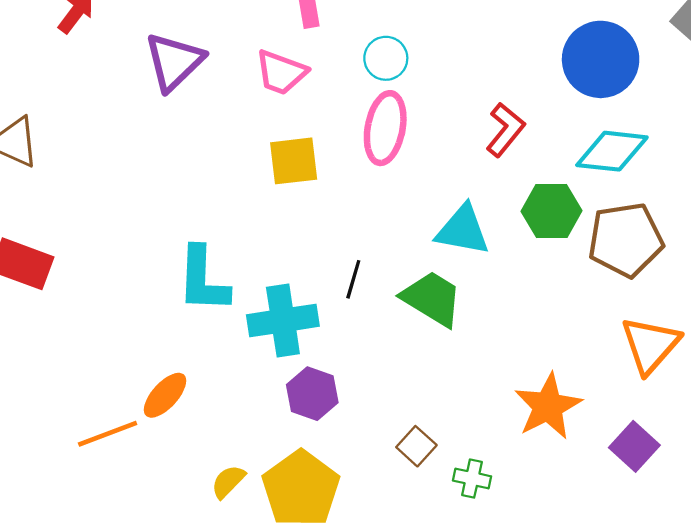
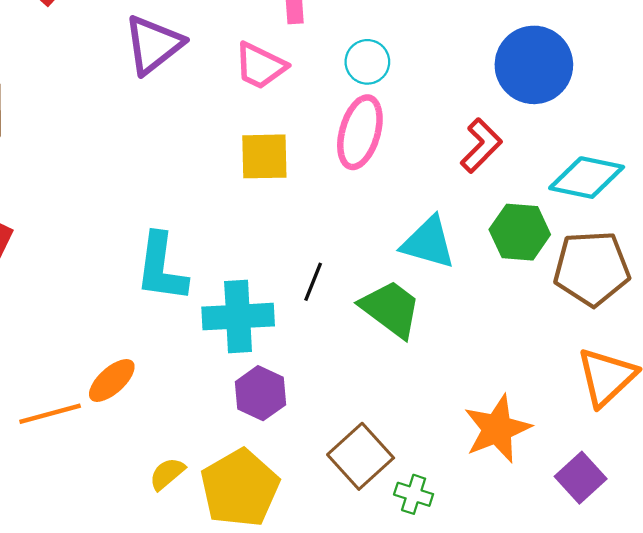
blue circle: (601, 59) -> (534, 65), moved
brown square: (416, 446) -> (361, 456), size x1.6

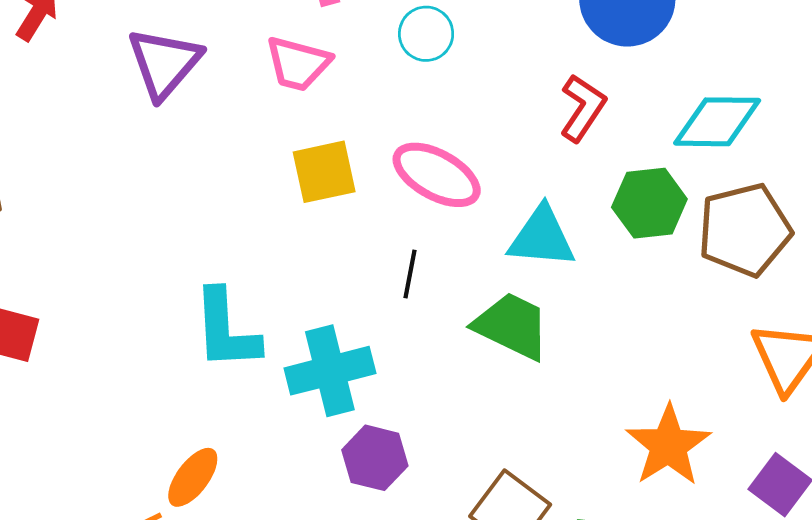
pink ellipse: (360, 132) -> (437, 175), moved, turned -66
black line: (313, 282) -> (410, 274), moved

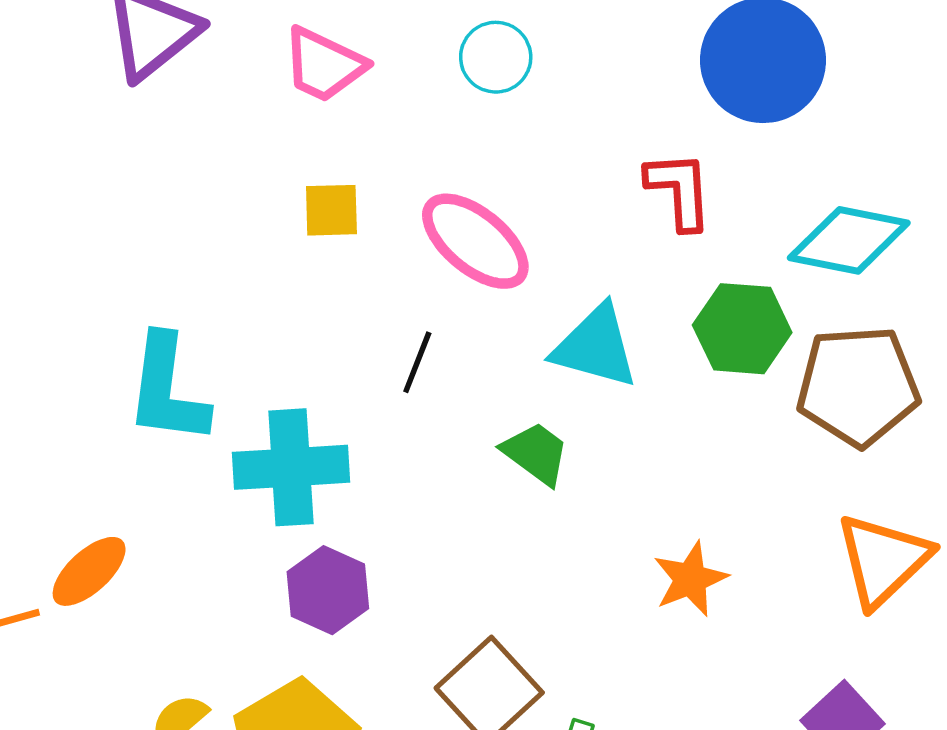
red L-shape: (583, 108) -> (679, 190), turned -48
yellow square: (324, 172) -> (331, 210), size x0.7
green trapezoid: (512, 326) -> (536, 453), size x0.7
orange star: (668, 445) -> (690, 579), moved, size x0.7

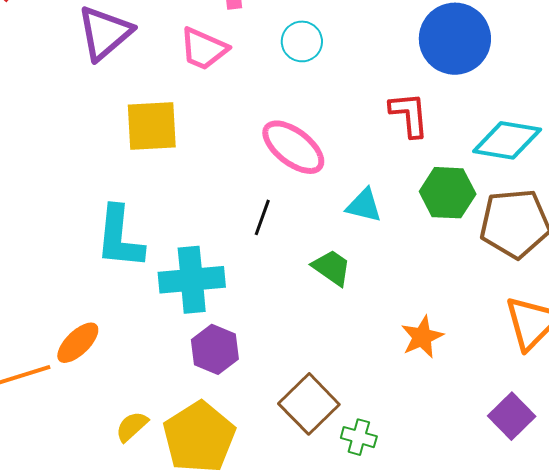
yellow square: (331, 210) -> (152, 126), moved, size x1.6
cyan triangle: (595, 347) -> (364, 205), size x0.7

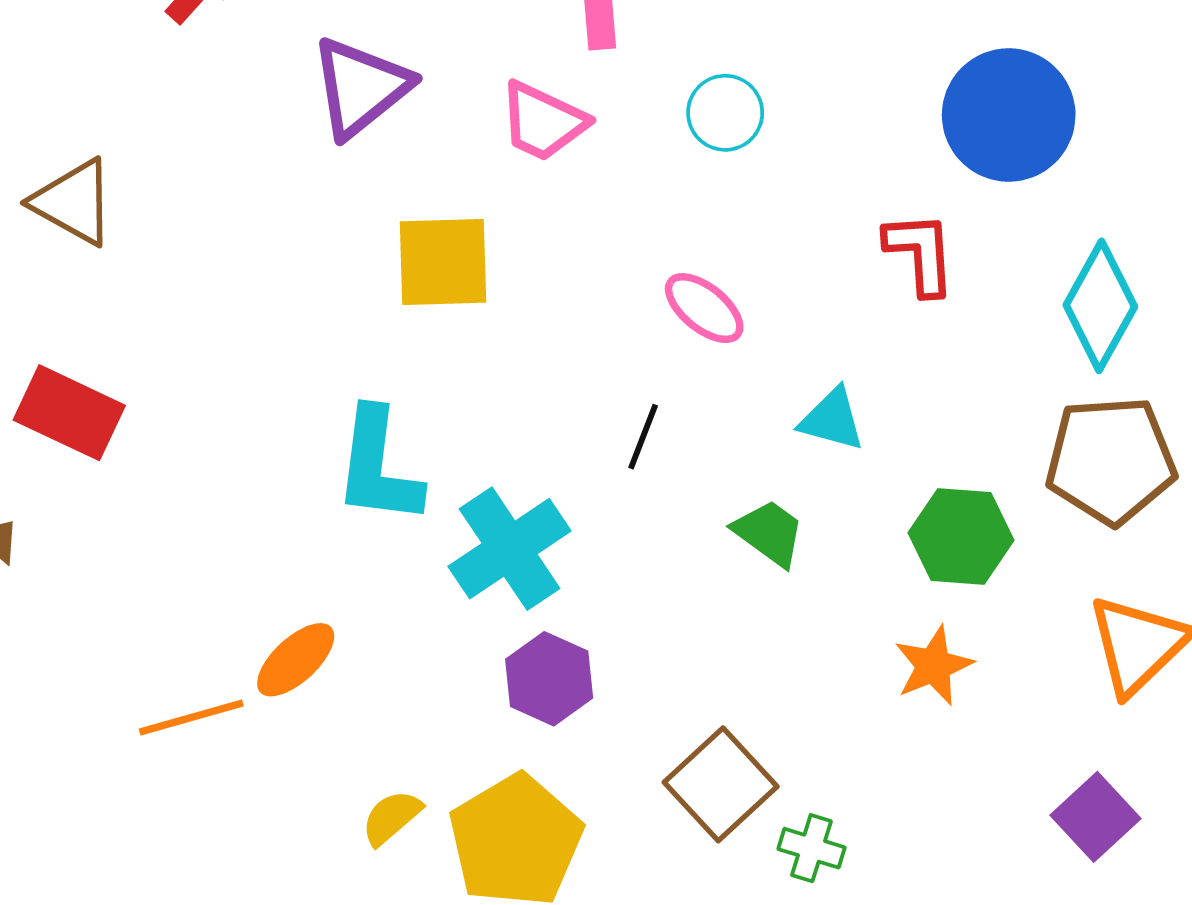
cyan diamond: (507, 140) -> (1100, 306), turned -72
pink ellipse: (293, 147) -> (704, 308), size x0.7
green hexagon: (448, 193) -> (961, 537), moved
cyan cross: (192, 280) -> (510, 549), turned -30

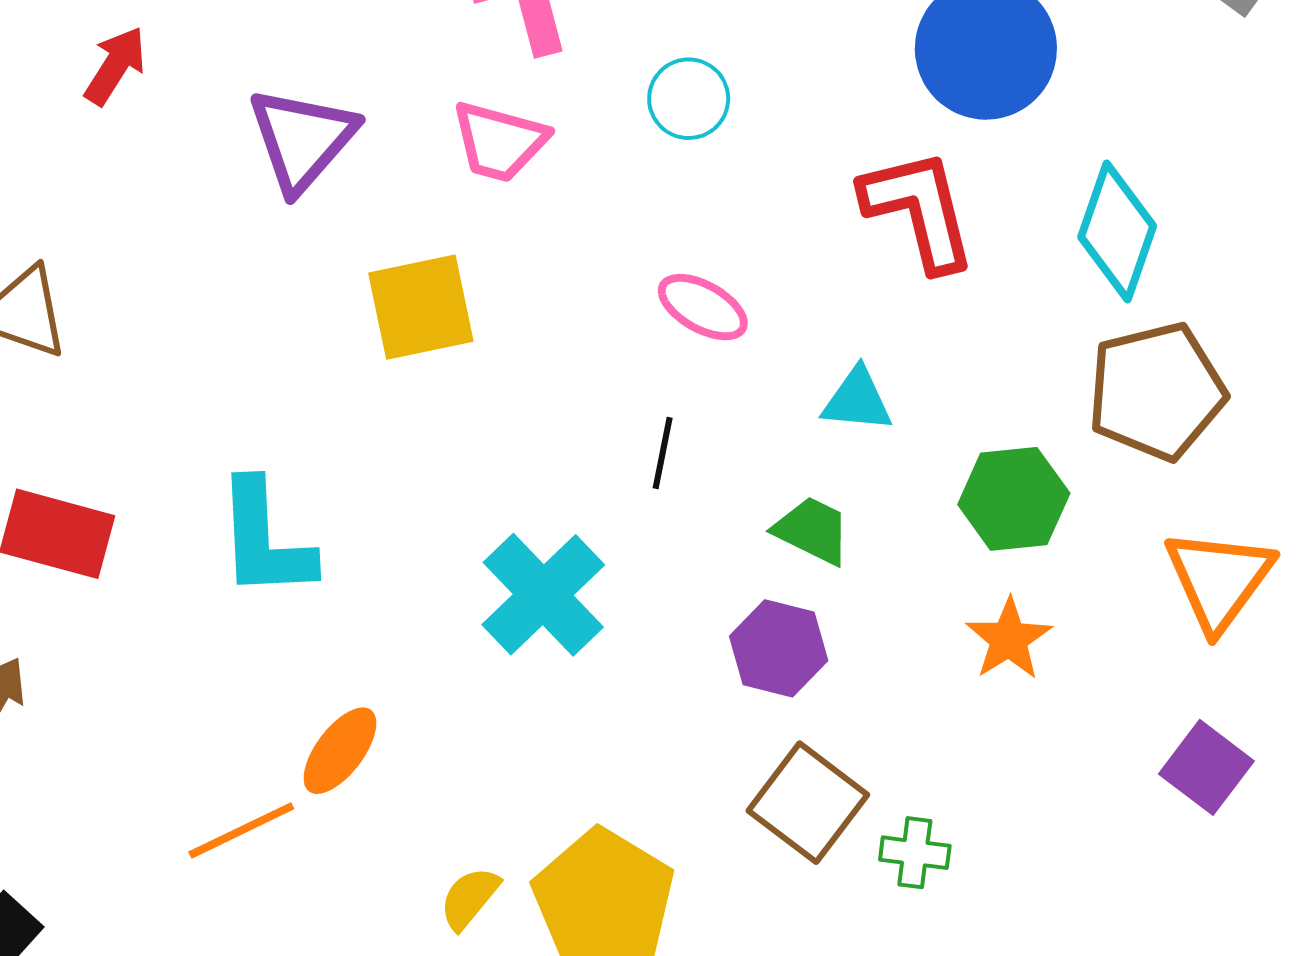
red L-shape: (920, 253) -> (919, 210), size x1.4
cyan L-shape: (378, 467) -> (265, 539), moved
purple hexagon: (549, 679) -> (779, 648), moved

